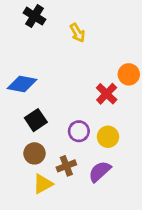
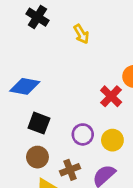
black square: (36, 120) -> (39, 123), turned -35

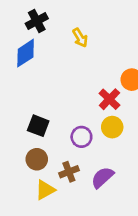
black cross: (37, 17) -> (37, 21), turned 30
blue diamond: (25, 86) -> (26, 53), moved, turned -44
yellow circle: (112, 140) -> (112, 127), moved

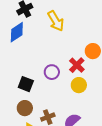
yellow arrow: (80, 38) -> (56, 21), size x1.5
purple circle: (81, 137) -> (52, 72), moved

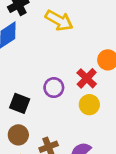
yellow arrow: (56, 21) -> (59, 20), turned -30

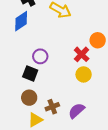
purple circle: (54, 88) -> (40, 56), moved

